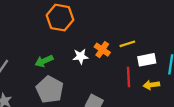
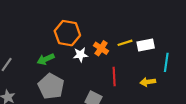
orange hexagon: (60, 18) -> (67, 33), moved
white rectangle: (147, 60) -> (146, 45), moved
red line: (129, 77) -> (114, 76), moved

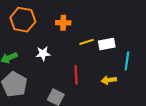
orange hexagon: (67, 33) -> (23, 20), moved
orange cross: (101, 48) -> (63, 23), moved, turned -32

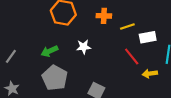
yellow line: (87, 42) -> (127, 27), moved
red line: (76, 75) -> (132, 56), moved, turned -36

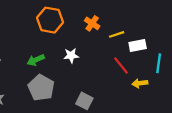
orange cross: (104, 16) -> (92, 23), turned 32

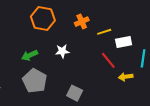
orange cross: (92, 23) -> (82, 22), turned 32

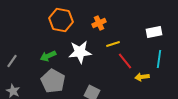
yellow line: (104, 32) -> (113, 44), moved
white rectangle: (124, 42) -> (154, 32), moved
white star: (62, 51) -> (80, 52), size x1.6

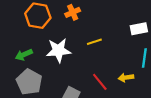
orange cross: (99, 23) -> (73, 12), moved
red line: (125, 61) -> (100, 82), moved

